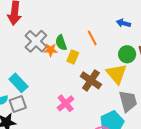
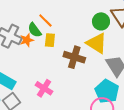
orange line: (92, 38) -> (45, 21), moved
pink cross: (66, 103) -> (44, 88), moved

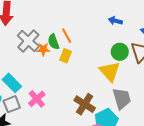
brown cross: (74, 57) -> (85, 104), moved
pink cross: (44, 88) -> (37, 99), moved

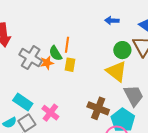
orange line: (67, 36) -> (67, 45), turned 49

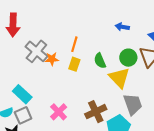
green semicircle: (55, 53) -> (100, 61), moved
brown cross: (98, 108) -> (96, 112), turned 35
pink cross: (50, 113) -> (59, 112), moved

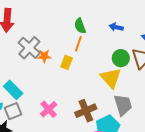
orange line: (74, 44) -> (78, 44), moved
green semicircle: (100, 61) -> (80, 26), moved

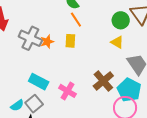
orange line: (78, 44) -> (76, 20), turned -35
yellow triangle: (111, 78) -> (117, 42), size x0.6
cyan rectangle: (13, 90) -> (39, 82), moved

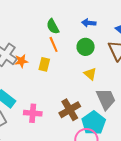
green circle: (121, 20) -> (86, 47), moved
pink cross: (67, 91) -> (33, 113), turned -36

